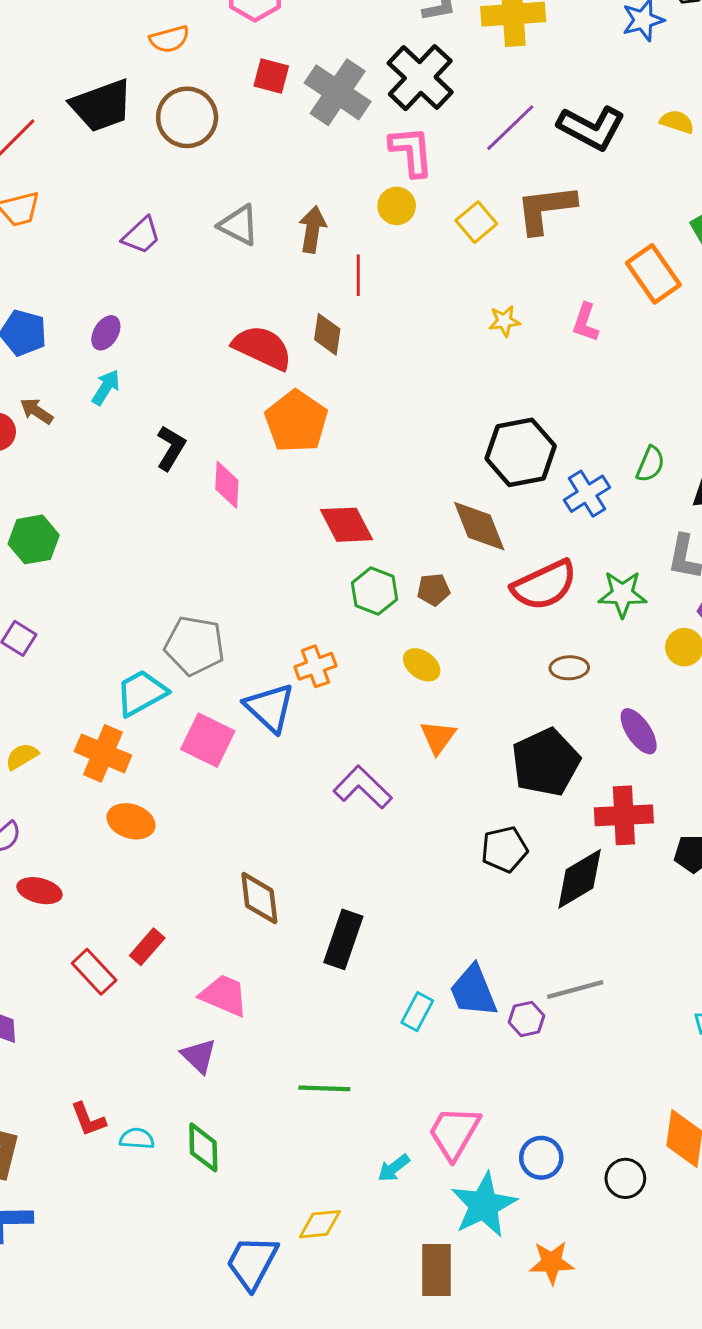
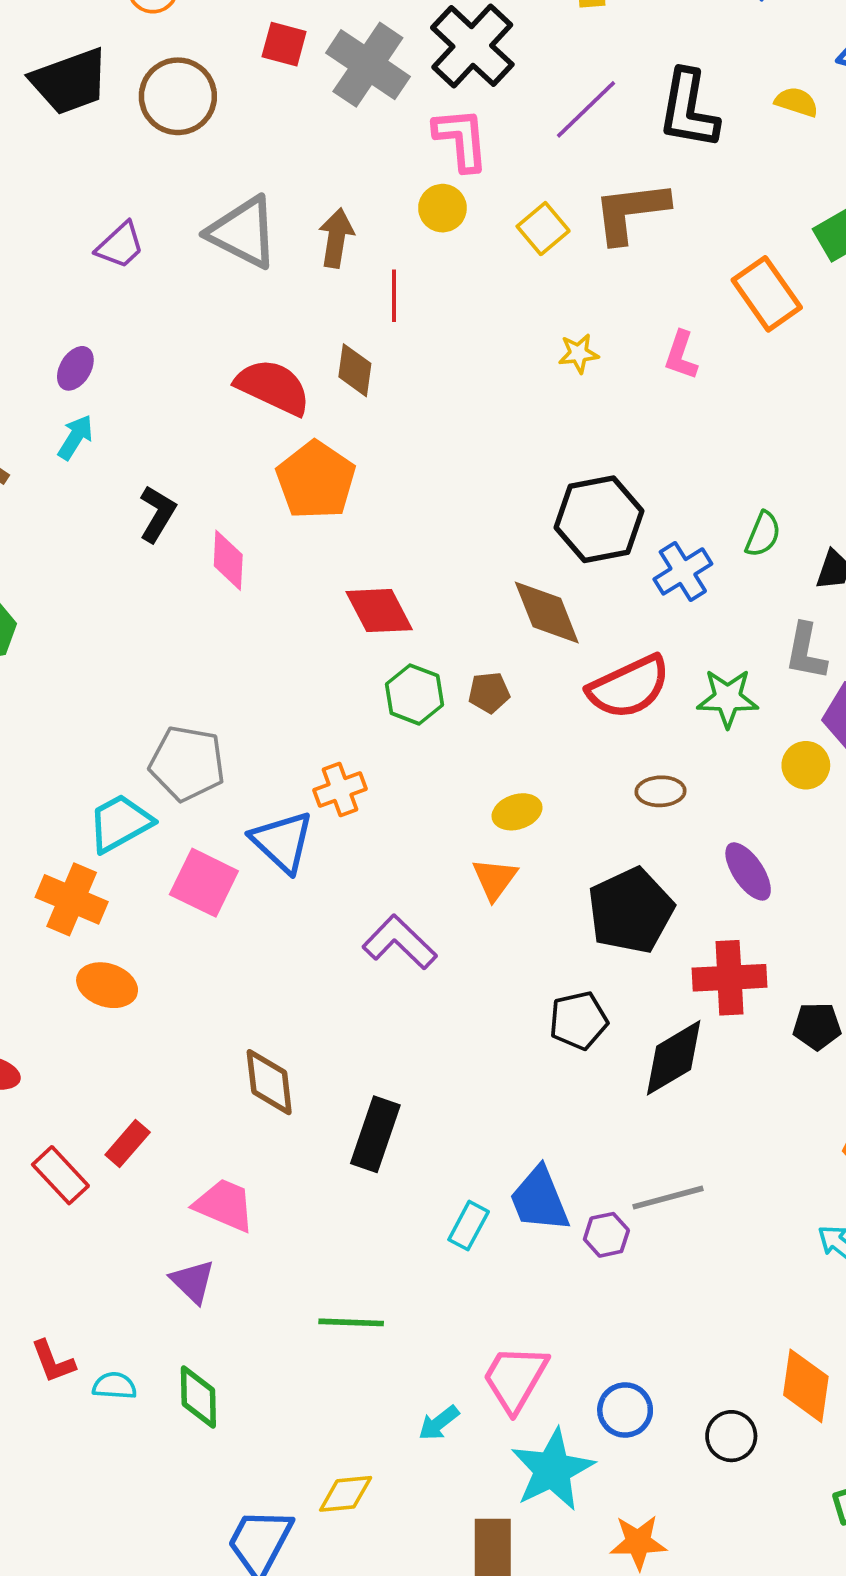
black L-shape: (591, 128) -> (688, 109), turned 72
gray triangle: (239, 225) -> (243, 232), size x1.4
yellow ellipse: (422, 665) -> (517, 812), moved, turned -54

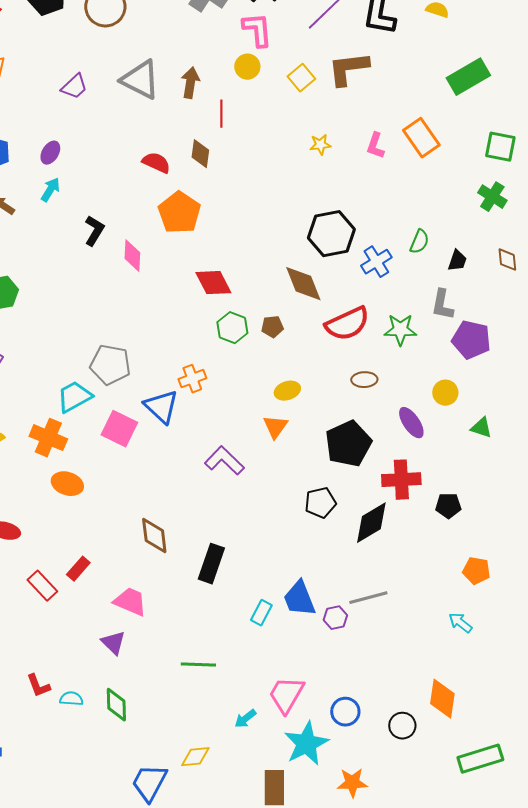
orange rectangle: (767, 294) -> (421, 138), moved
red semicircle: (273, 387) -> (156, 163), size x0.7
yellow circle: (806, 765) -> (445, 393), moved

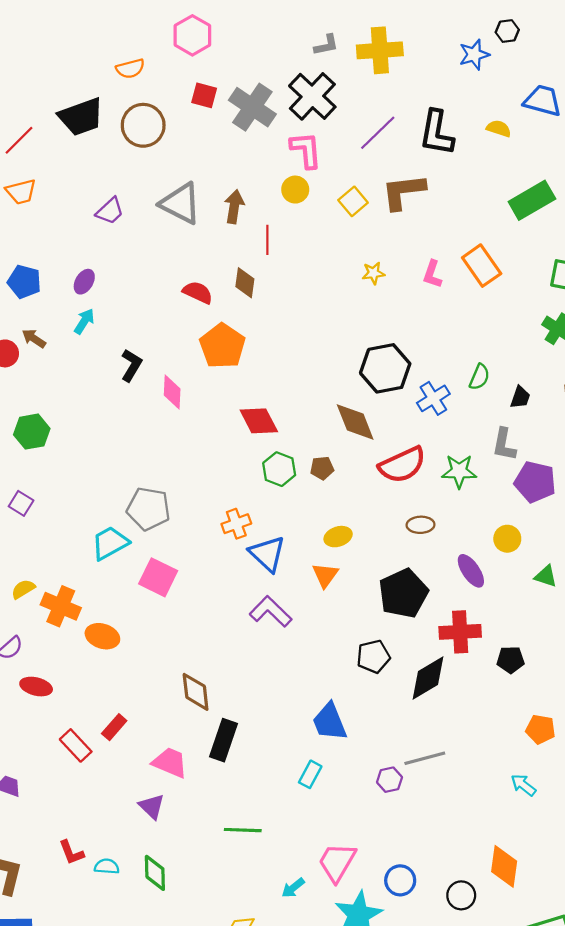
blue triangle: (161, 407) -> (267, 554), moved
orange cross: (48, 438) -> (61, 606), moved
black rectangle: (211, 564) -> (223, 740), moved
blue trapezoid: (299, 599) -> (329, 722), moved

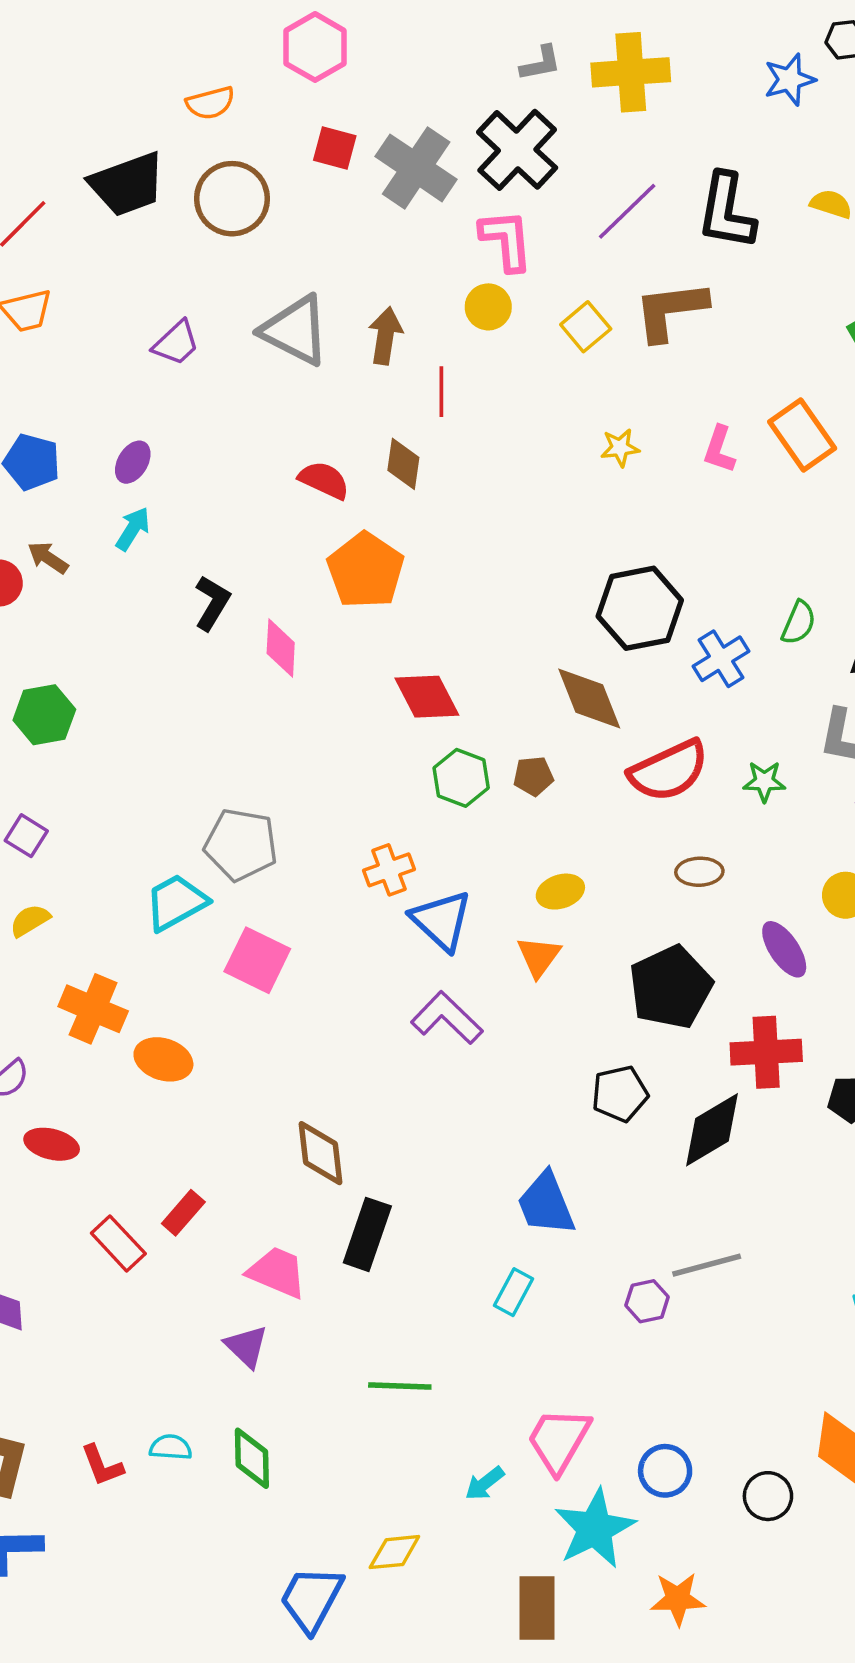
green star: (459, 471) -> (764, 781), size x0.7
yellow semicircle: (23, 589) -> (30, 920), moved
red L-shape: (71, 853) -> (102, 1465), moved

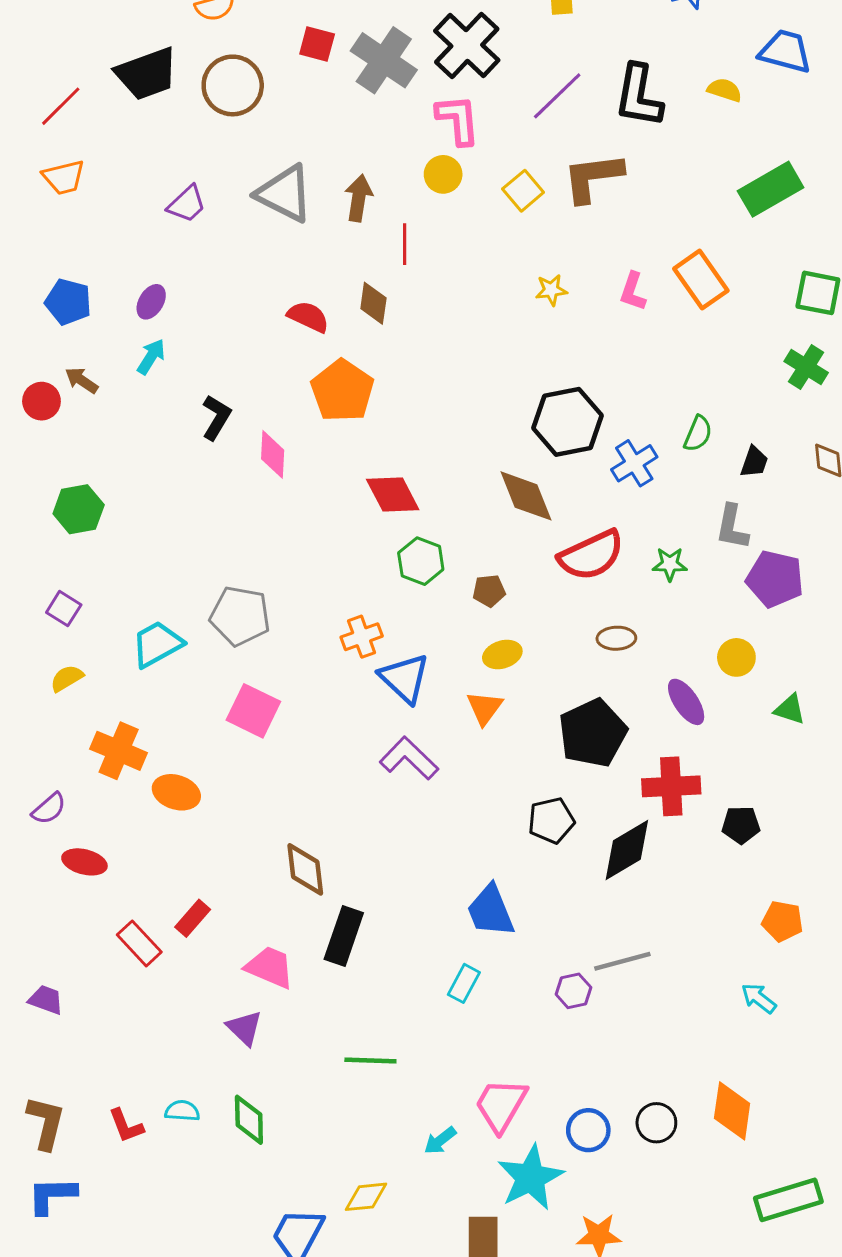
brown pentagon: (533, 776) -> (489, 591), moved
cyan trapezoid: (176, 902) -> (157, 644), moved
black circle: (768, 1496) -> (656, 1123), moved

